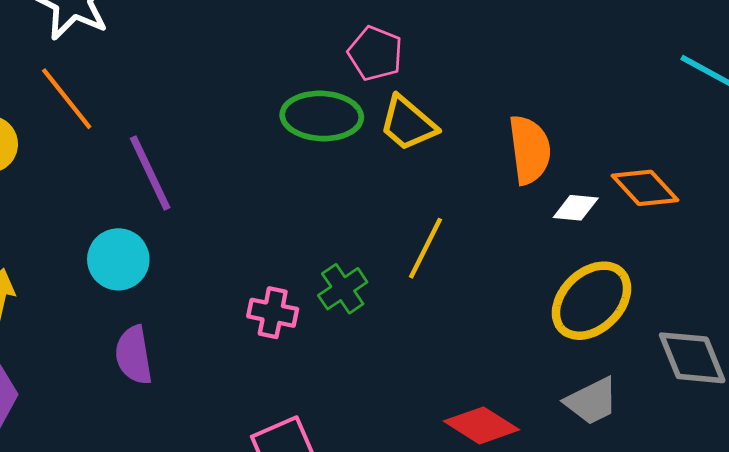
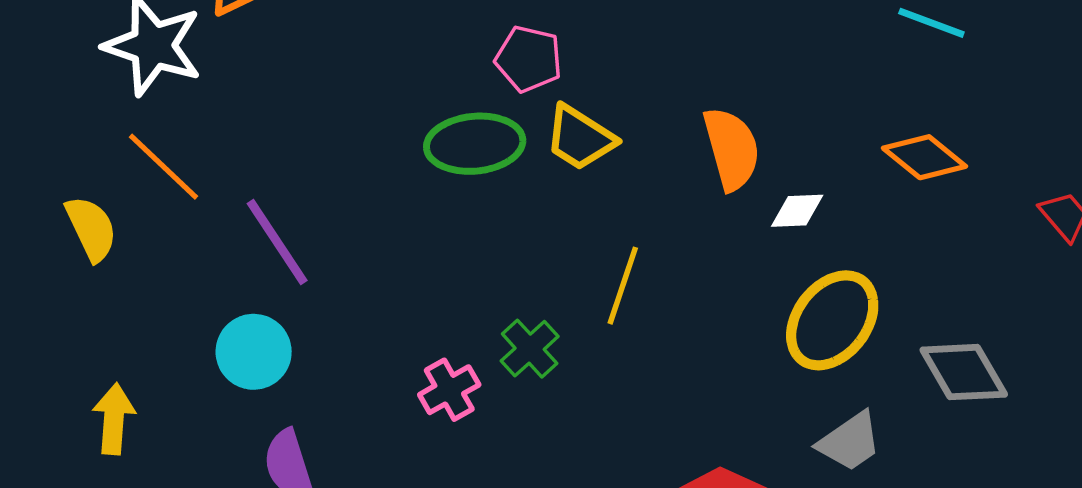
orange diamond: (645, 188) -> (924, 157), moved
pink cross: (273, 313) -> (449, 390), turned -33

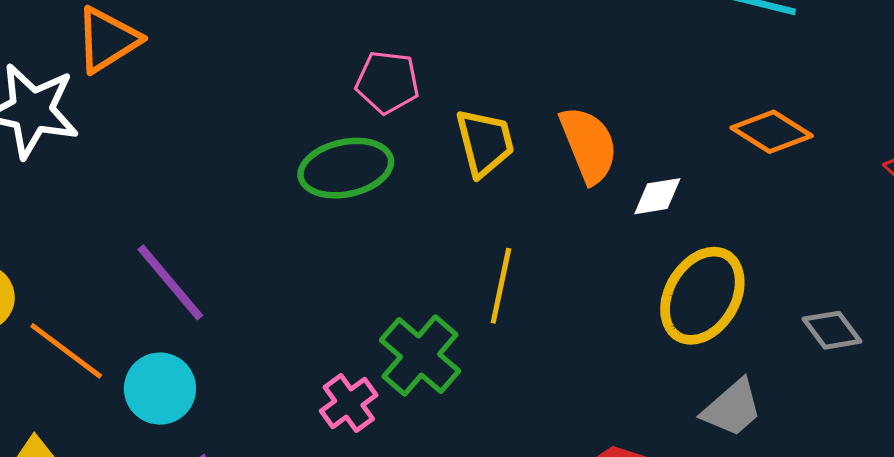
yellow trapezoid: (580, 138) -> (485, 143), moved, turned -130
orange line: (164, 167) -> (66, 351), moved
green cross: (530, 349) -> (420, 355), size x1.4
gray diamond: (964, 372) -> (832, 330), size x0.7

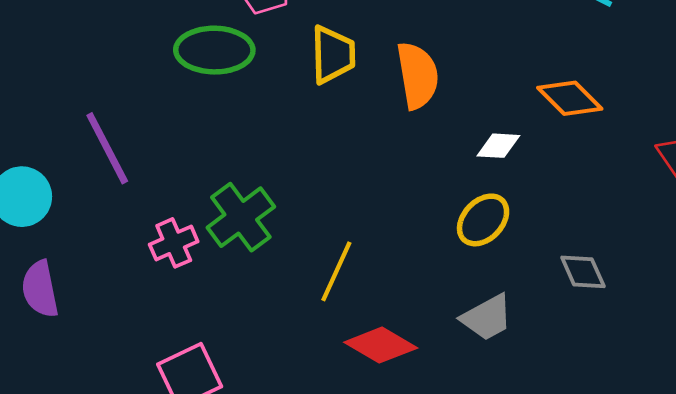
white diamond: (657, 196) -> (498, 146), moved
purple line: (170, 282) -> (107, 148), moved
yellow line: (501, 286) -> (336, 271), moved
yellow ellipse: (702, 296) -> (483, 220), size x0.7

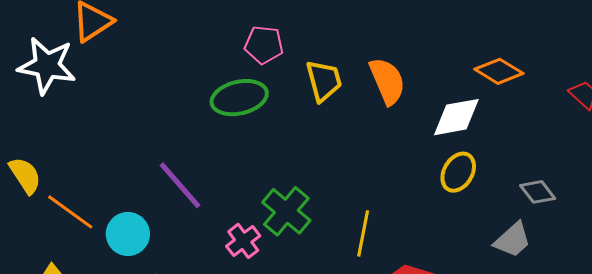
white diamond: (498, 146) -> (456, 117), size x1.6
gray trapezoid: (487, 317) -> (513, 240), moved

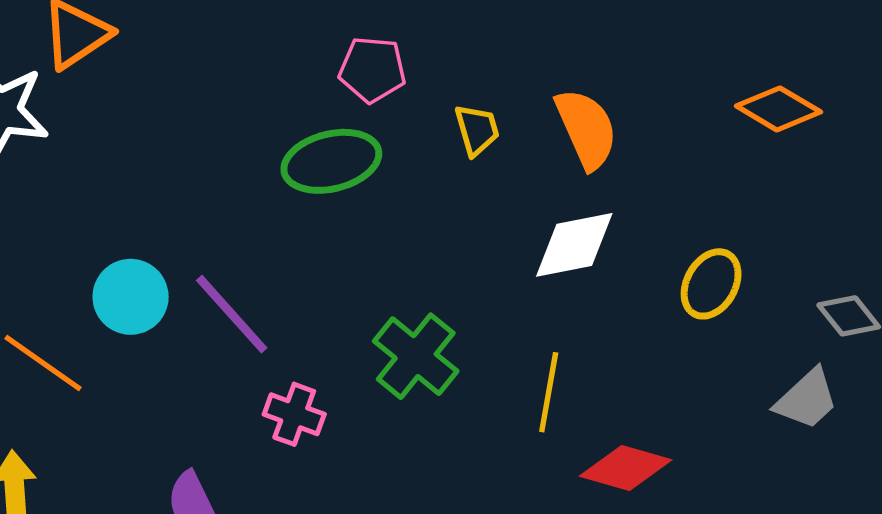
yellow trapezoid: (324, 81) -> (477, 130), size x0.7
white diamond: (456, 117) -> (574, 245), moved
cyan circle: (128, 234) -> (131, 297), moved
pink cross: (243, 241) -> (294, 414), moved, turned -32

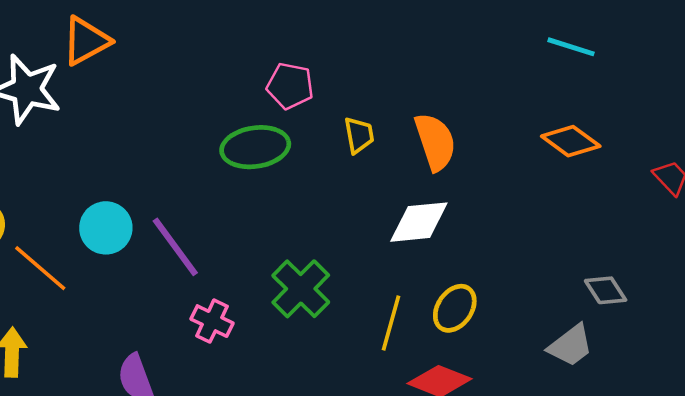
yellow ellipse: (711, 284) -> (455, 308), moved

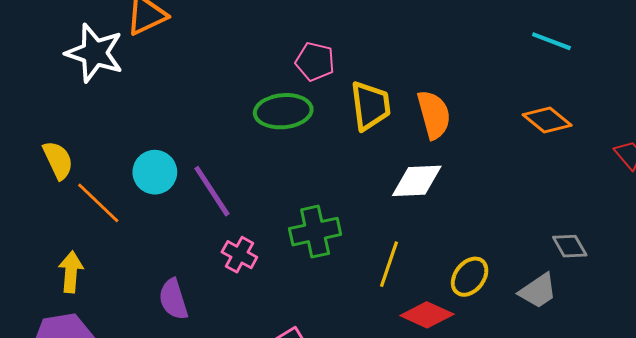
yellow trapezoid: (359, 135) -> (370, 106), size x1.6
green cross: (301, 289) -> (315, 232), turned 30
yellow ellipse: (455, 308) -> (470, 277), moved

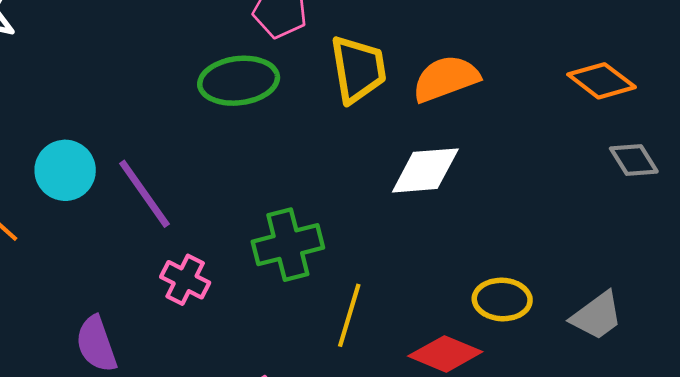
orange semicircle: (434, 115) -> (446, 79), turned -93
gray diamond: (570, 246) -> (634, 160), moved
yellow line: (389, 264) -> (349, 315), moved
yellow ellipse: (470, 277) -> (502, 299), turned 57

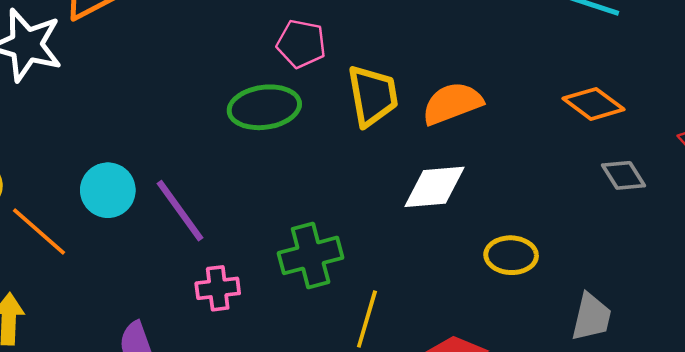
pink cross: (185, 280) -> (218, 288), turned -33
yellow ellipse: (502, 299) -> (511, 255), moved
gray trapezoid: (597, 316) -> (591, 317), turned -40

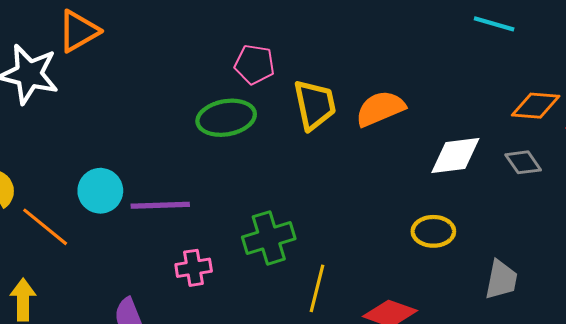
orange diamond: (593, 104) -> (536, 106), moved, turned -30
white diamond: (434, 187) -> (455, 156), moved
purple line: (180, 211) -> (160, 205), turned -54

